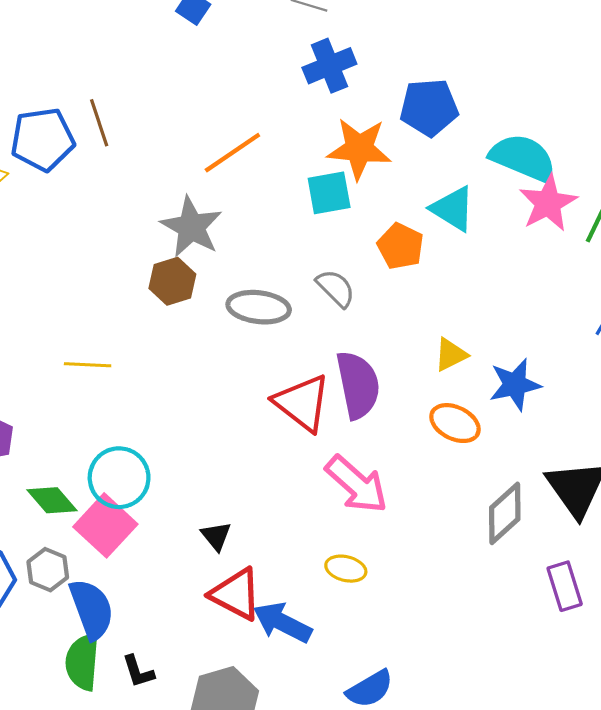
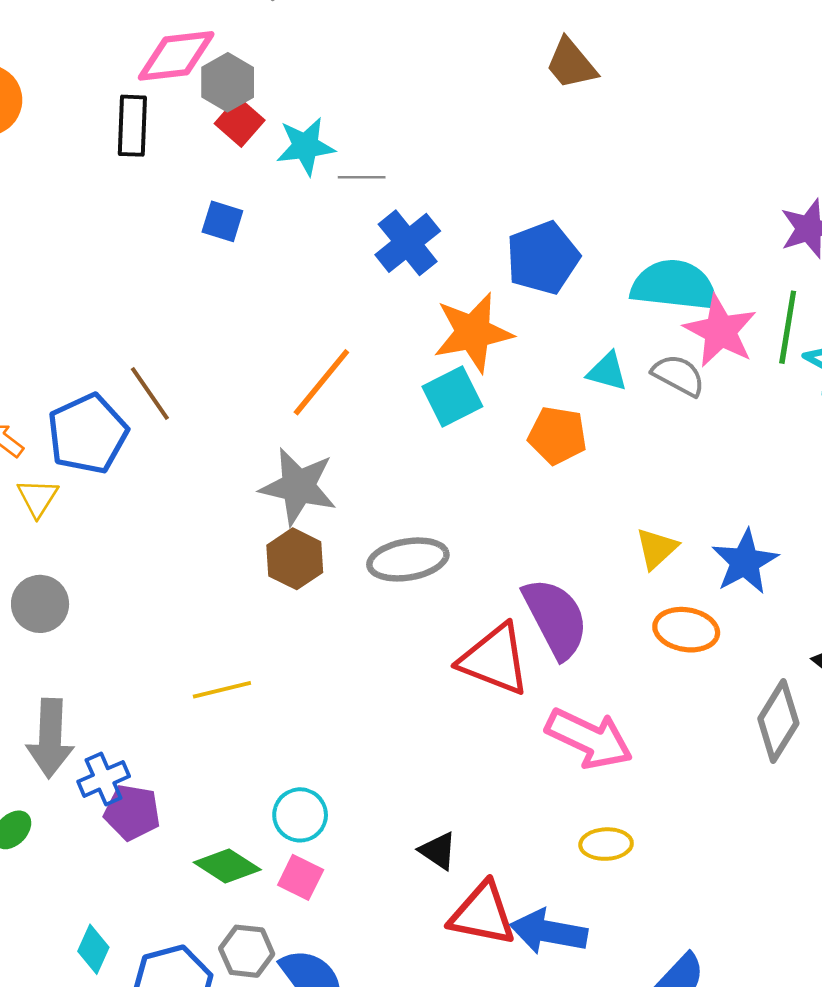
cyan triangle: (453, 209) -> (607, 372), size x0.7
gray semicircle: (336, 288) -> (678, 375), moved
cyan circle: (119, 478) -> (300, 815), size x0.7
pink square: (105, 525) -> (301, 877), size x0.6

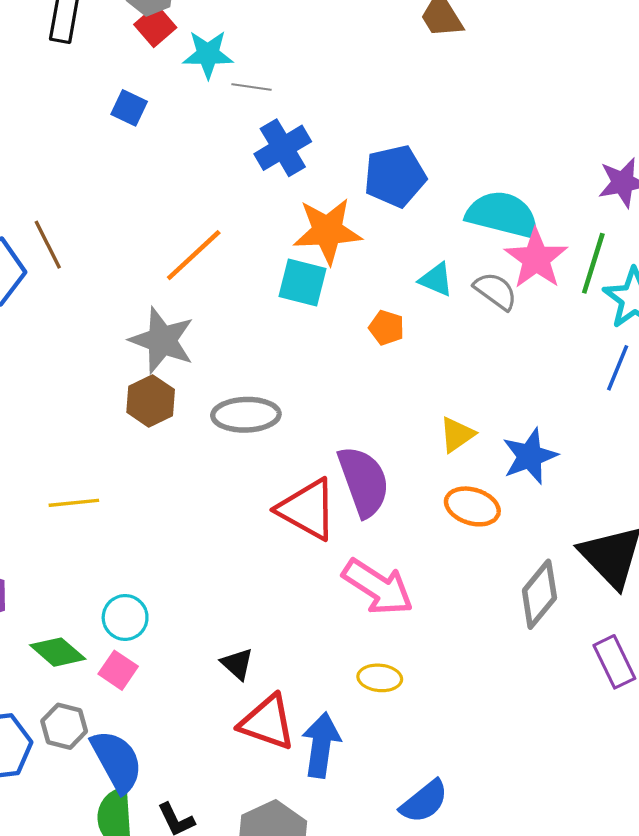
cyan square: (452, 396) -> (303, 282), turned 33
orange pentagon: (557, 435) -> (387, 328), size x0.7
blue arrow: (549, 932) -> (321, 745), turned 80

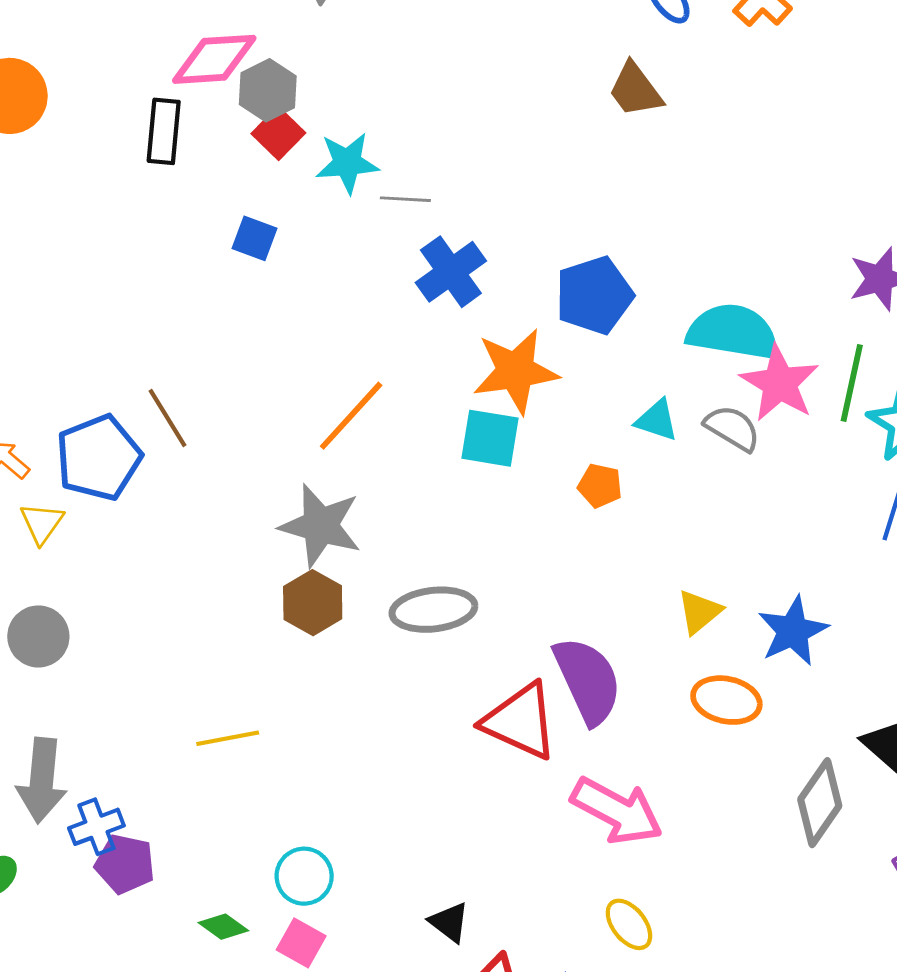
green diamond: (58, 652) -> (223, 927), size x0.7
yellow ellipse: (380, 678) -> (629, 924), turned 51

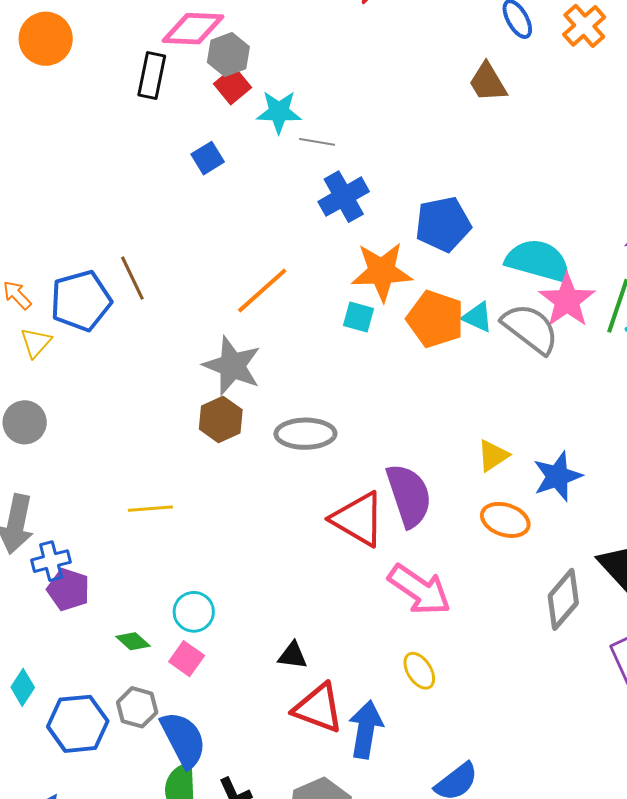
blue square: (254, 238) -> (208, 158), turned 32
gray semicircle: (732, 428) -> (530, 329), size x1.5
cyan square: (490, 438) -> (359, 317), size x0.7
orange pentagon: (600, 486) -> (435, 319), moved, size x1.8
black triangle: (449, 922) -> (293, 655), turned -36

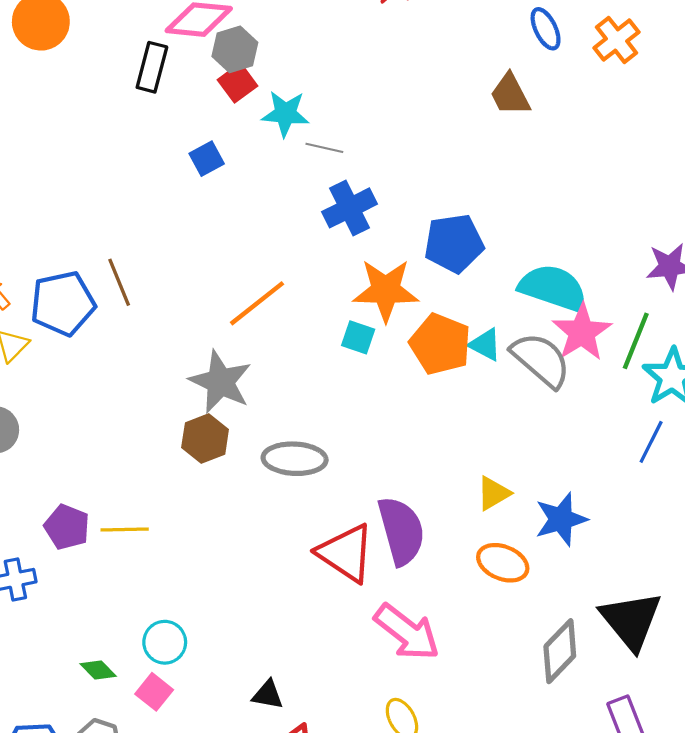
purple pentagon: (68, 590) -> (67, 527), moved

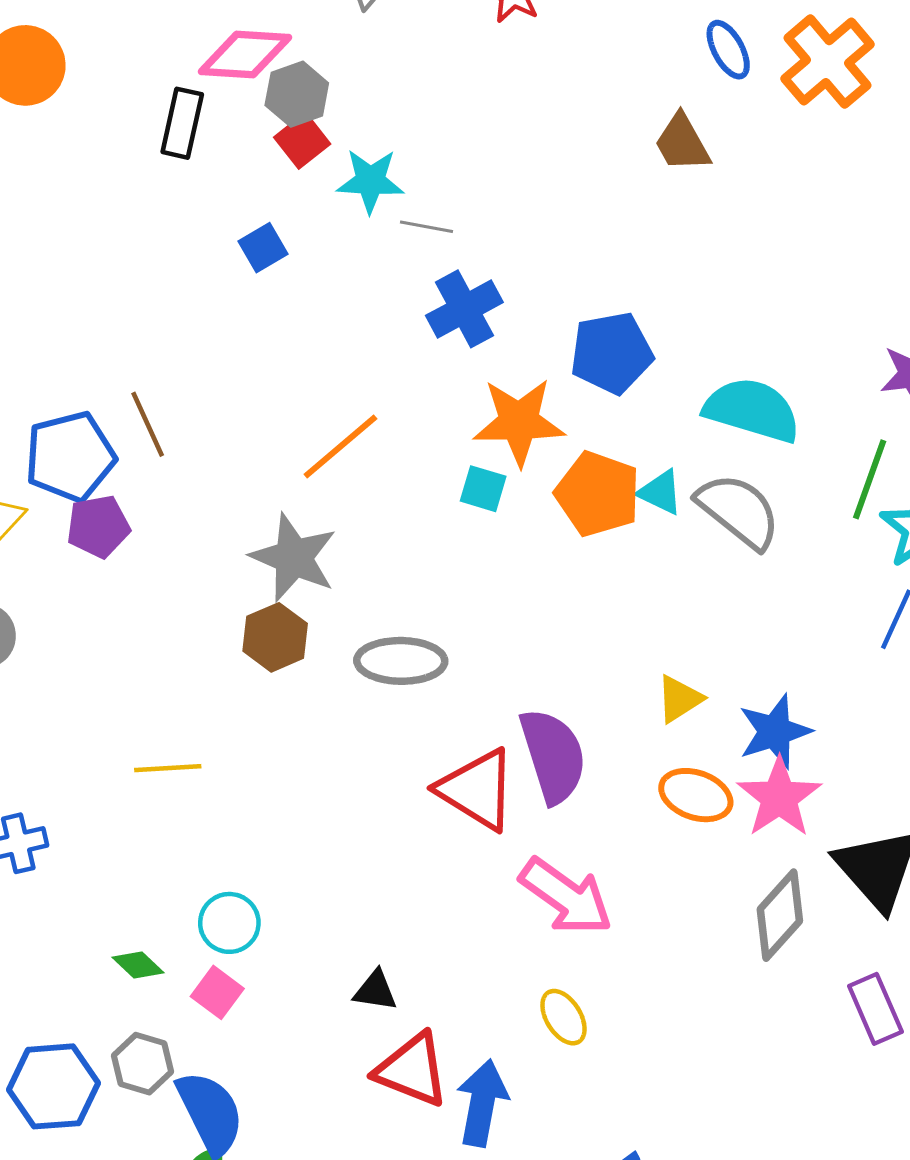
orange cross: (617, 40) -> (828, 62), size x1.4
pink star: (582, 332) -> (779, 797), moved
purple pentagon: (67, 527) -> (98, 526), moved, turned -30

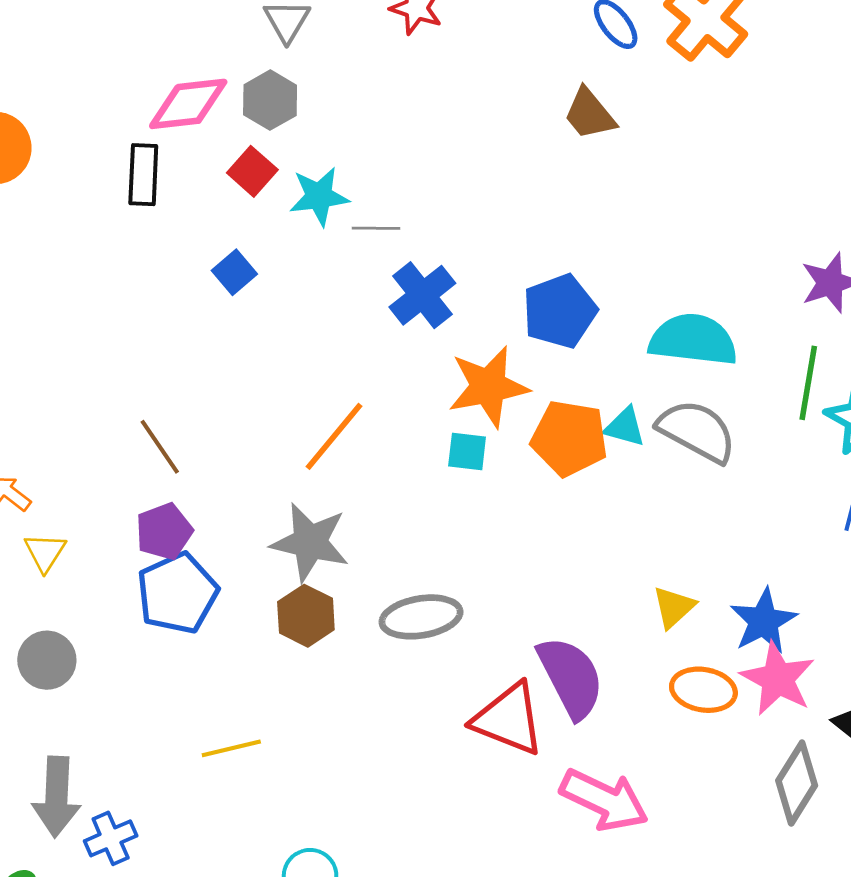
gray hexagon: (297, 94) -> (270, 100), moved
blue pentagon: (70, 457) -> (177, 593), moved
purple pentagon: (98, 526) -> (164, 531), moved

